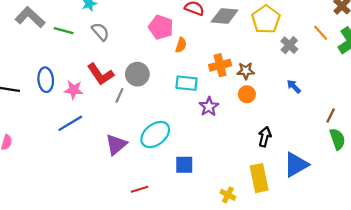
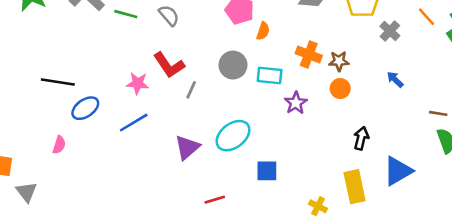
orange cross: (220, 65) -> (309, 55), turned 35
gray circle: (137, 74) -> (233, 65), moved
blue ellipse: (46, 80) -> (85, 108), moved, turned 60
brown line: (331, 116) -> (438, 113), turned 72

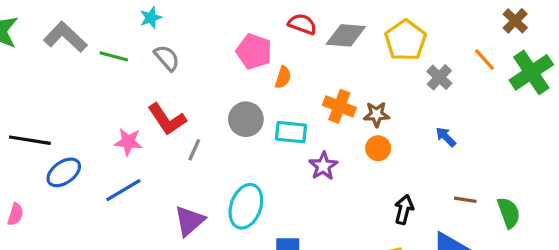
brown line: (438, 113) -> (465, 200), moved
cyan ellipse: (233, 136) -> (246, 206), turned -32
pink semicircle: (59, 145) -> (15, 214), moved

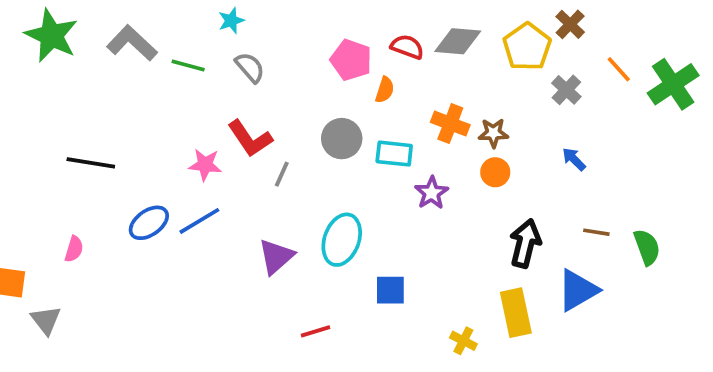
brown cross: (515, 21) -> (570, 24), moved
red semicircle: (302, 24) -> (407, 47), moved
blue ellipse: (64, 172) -> (149, 223), moved
black arrow: (404, 209) -> (525, 243), size x1.4

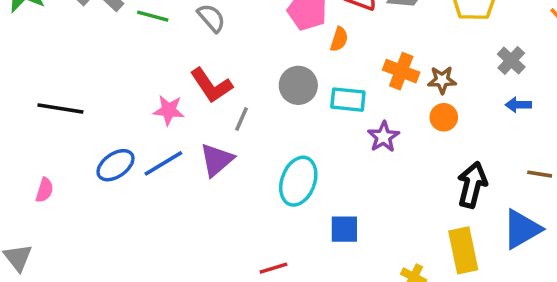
gray cross: (566, 90) -> (511, 60), moved
blue arrow: (574, 159) -> (518, 105), turned -45
purple triangle: (276, 257) -> (217, 160), moved

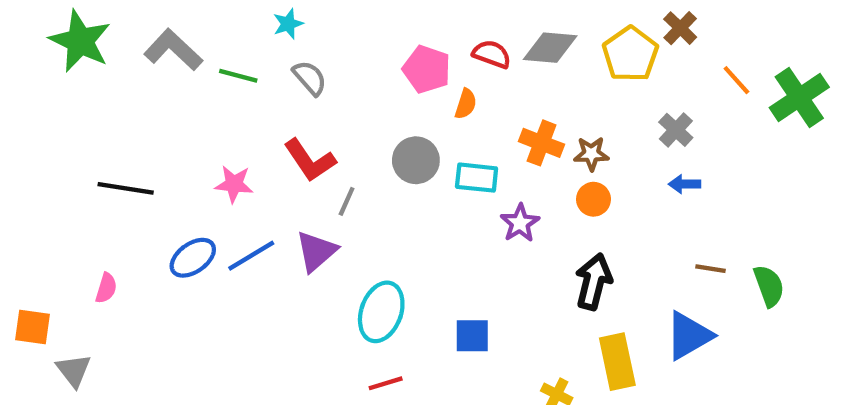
pink star: (169, 110) -> (234, 184), moved
cyan ellipse: (298, 181) -> (381, 312), moved
black arrow: (472, 185) -> (594, 282), moved

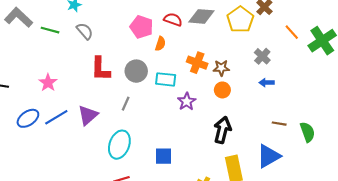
red L-shape: (310, 160) -> (100, 69), moved, turned 35
pink star: (234, 184) -> (48, 83), turned 30
gray line: (347, 201) -> (126, 104), moved

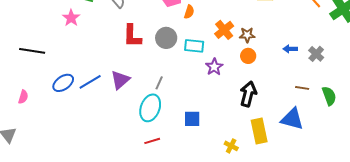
gray cross: (262, 56) -> (316, 54), moved
orange cross: (197, 63) -> (224, 30), turned 30
pink star: (48, 83) -> (71, 18), moved
gray line: (126, 104) -> (159, 83), moved
blue triangle: (269, 156) -> (292, 119), turned 45

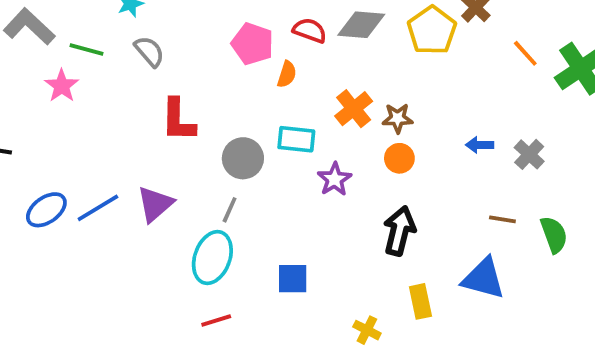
gray circle: (166, 38) -> (243, 158), moved
yellow rectangle: (259, 131) -> (420, 301), size x0.7

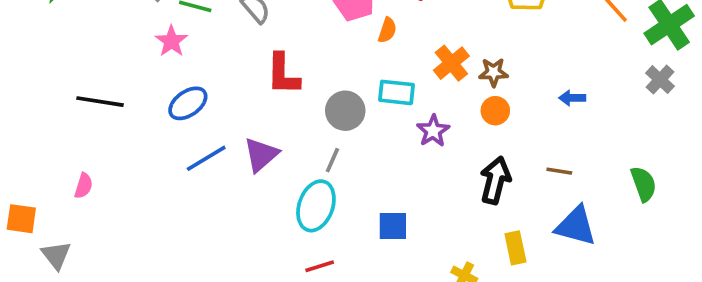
gray cross: (529, 154) -> (660, 80), moved
blue ellipse: (46, 210) -> (188, 103), moved
brown line: (502, 219) -> (559, 171), moved

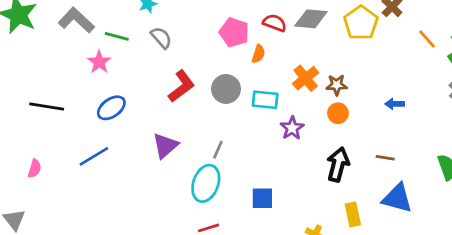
red L-shape: (283, 74) -> (181, 86), turned -128
gray circle: (345, 111) -> (226, 89), moved
blue line: (206, 158) -> (94, 156), moved

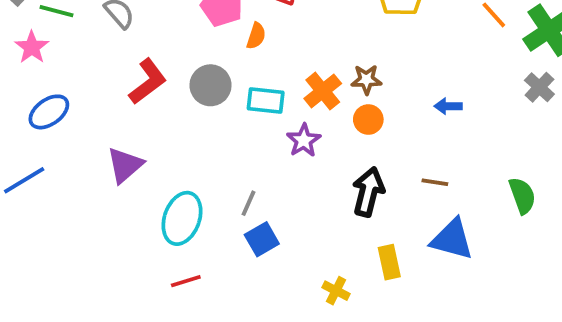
orange cross: (306, 78) -> (323, 91), moved
gray line: (218, 150) -> (249, 203), moved
blue square: (262, 198) -> (262, 239), turned -30

